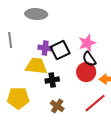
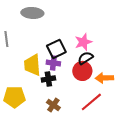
purple cross: (45, 48) -> (53, 63), moved
black semicircle: (89, 59) -> (85, 58), turned 91
yellow trapezoid: (36, 66) -> (32, 65), turned -100

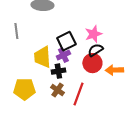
purple cross: (53, 63) -> (63, 55), turned -32
red line: (91, 102) -> (78, 94), moved, turned -30
brown cross: (53, 105) -> (57, 90), moved

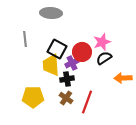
black square: (66, 41) -> (57, 49), moved, turned -36
red circle: (92, 63) -> (82, 52), moved

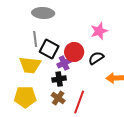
gray line: (25, 39) -> (35, 39), moved
pink star: (102, 42) -> (99, 31), moved
yellow trapezoid: (51, 65) -> (30, 65), moved, turned -80

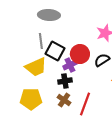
yellow trapezoid: (30, 65) -> (36, 67), turned -30

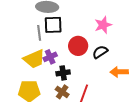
black square: (55, 51) -> (53, 25), moved, turned -30
purple cross: (70, 65) -> (50, 57), moved

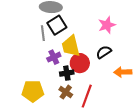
black square: (53, 25) -> (57, 25), turned -30
red circle: (78, 46) -> (80, 63), moved
yellow trapezoid: (34, 59) -> (71, 46), moved, turned 100

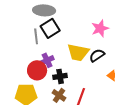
yellow trapezoid: (71, 46) -> (78, 52), moved, turned -65
red circle: (80, 63) -> (37, 70), moved

